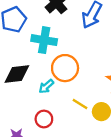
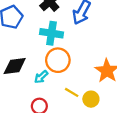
cyan cross: (44, 40) -> (51, 33), moved

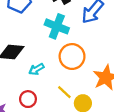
orange circle: (58, 60) -> (72, 57), moved

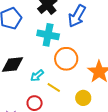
yellow line: (64, 92) -> (54, 88), moved

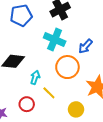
blue arrow: (77, 16) -> (85, 46), moved, size x0.7
cyan arrow: (37, 76) -> (35, 77), turned 136

